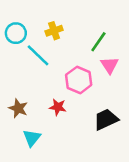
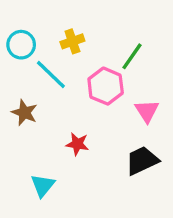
pink triangle: (109, 65) -> (147, 111), moved
pink hexagon: (79, 80) -> (106, 86), moved
brown star: (18, 108) -> (24, 113), moved

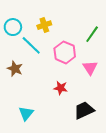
green line: (132, 56) -> (92, 34), moved
red star: (77, 144) -> (61, 88), moved
black trapezoid: (142, 161) -> (84, 110), moved

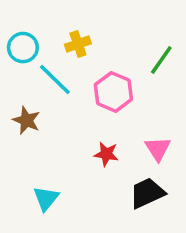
pink triangle: (90, 68) -> (158, 149), moved

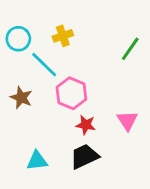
pink hexagon: (113, 92) -> (71, 93), moved
black trapezoid: (147, 193) -> (84, 156), moved
cyan triangle: (46, 198) -> (37, 161), turned 45

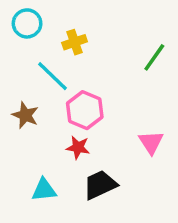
cyan circle: (18, 39) -> (27, 23), moved
red star: (86, 125) -> (78, 147), moved

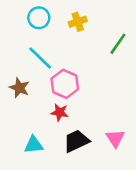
cyan circle: (27, 23) -> (39, 18), moved
yellow cross: (75, 42) -> (78, 22), moved
pink triangle: (151, 142) -> (115, 138), moved

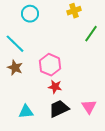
yellow cross: (78, 22) -> (74, 11), moved
cyan line: (40, 58) -> (15, 44), moved
red star: (60, 112) -> (55, 87), moved

